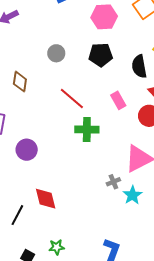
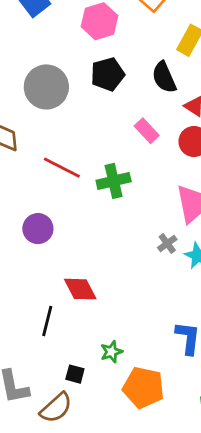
gray circle: (56, 53) -> (46, 87), size x1.8
red line: (72, 99) -> (62, 168), moved

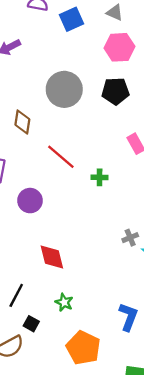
green cross: (114, 181) -> (100, 177), size x0.6
black line: (47, 321) -> (16, 295), moved
green star: (111, 352) -> (64, 302), moved, turned 30

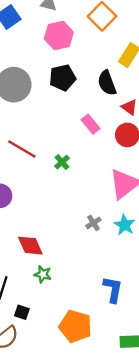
green cross: (100, 177) -> (62, 162), turned -32
gray cross: (130, 238) -> (93, 223), moved
green star: (64, 302) -> (43, 274), moved

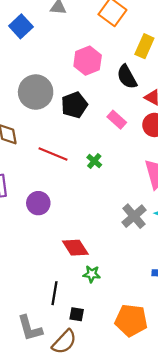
pink hexagon: (59, 36) -> (88, 61), moved
black pentagon: (62, 78) -> (74, 105), moved
gray cross: (93, 223) -> (134, 216), size x1.6

